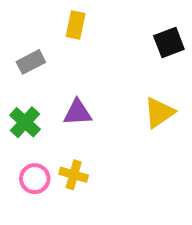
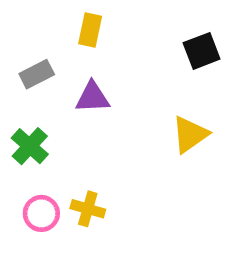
purple triangle: (78, 112) -> (92, 97), moved

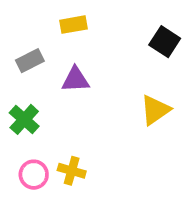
yellow rectangle: (90, 30) -> (74, 25), turned 68
black square: (202, 51) -> (165, 42), turned -36

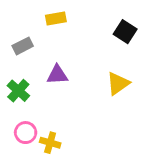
purple triangle: (75, 80) -> (57, 75), moved
yellow cross: (72, 171) -> (50, 143), moved

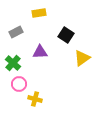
black square: (125, 32) -> (66, 35), moved
pink circle: (26, 133) -> (19, 84), moved

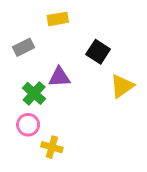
green cross: (13, 63) -> (34, 93), moved

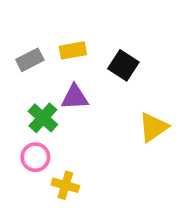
yellow rectangle: (58, 19) -> (73, 50), moved
yellow triangle: (122, 86) -> (153, 127), moved

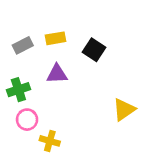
green cross: (43, 118) -> (18, 90), moved, turned 30
yellow triangle: (153, 127) -> (124, 110), moved

